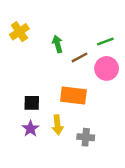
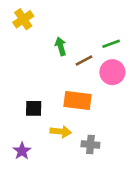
yellow cross: (19, 32) -> (23, 19), moved
yellow arrow: (57, 125) -> (61, 132), turned -78
purple star: (30, 129) -> (22, 151), moved

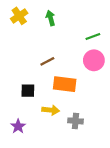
green arrow: (61, 46) -> (51, 18), moved
brown line: (84, 61) -> (47, 61), moved

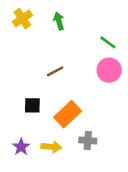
green line: (93, 36) -> (108, 42), turned 56
orange rectangle: (65, 84) -> (68, 114), moved, turned -50
yellow arrow: (51, 110) -> (51, 147), moved

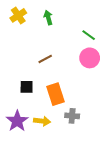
orange rectangle: (68, 114) -> (56, 94), turned -65
purple star: (21, 147) -> (17, 121), size x1.5

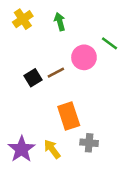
pink circle: (90, 58) -> (84, 57), moved
black square: (27, 87) -> (33, 78), moved, turned -32
yellow arrow: (42, 121) -> (52, 149), turned -133

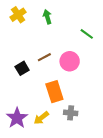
pink circle: (84, 57) -> (70, 61), moved
black square: (33, 78) -> (22, 68), moved
yellow arrow: (52, 149) -> (41, 118), turned -91

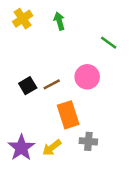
brown line: (44, 57) -> (52, 84), moved

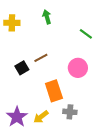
yellow cross: (23, 19) -> (12, 23), moved, turned 35
pink circle: (87, 77) -> (78, 68), moved
brown line: (52, 84) -> (41, 58), moved

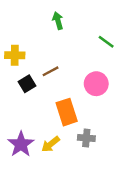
yellow cross: (12, 23) -> (15, 55), moved

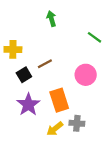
purple star: (21, 144) -> (28, 105), moved
yellow arrow: (51, 144) -> (55, 129), moved

